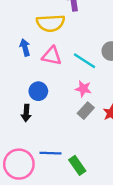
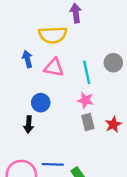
cyan line: (85, 61) -> (87, 72), turned 45
gray rectangle: (86, 111) -> (88, 122), turned -56

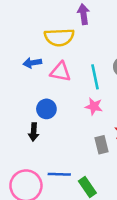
blue arrow: (27, 59) -> (32, 63), turned -84
gray rectangle: (88, 122) -> (101, 145), moved

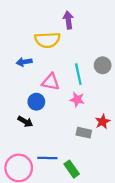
pink triangle: (61, 72) -> (51, 82), moved
black arrow: (34, 132) -> (25, 122), turned -64
gray rectangle: (101, 145) -> (84, 133), turned -64

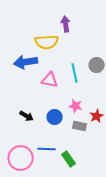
blue arrow: (24, 62) -> (26, 62), size x1.6
pink star: (77, 100) -> (76, 106), moved
blue circle: (36, 102) -> (55, 117), moved

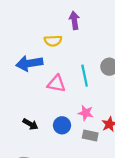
yellow semicircle: (47, 42) -> (53, 41), size x0.7

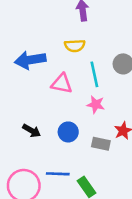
yellow semicircle: (53, 41) -> (75, 46), moved
pink star: (86, 113) -> (96, 104), moved

